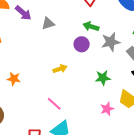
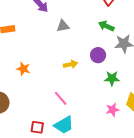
gray triangle: (48, 24) -> (63, 26), moved
purple circle: (82, 44) -> (98, 55), moved

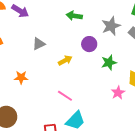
gray triangle: (63, 26) -> (39, 44), moved
green arrow: (106, 26) -> (74, 16), moved

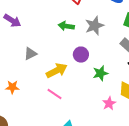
gray star: (111, 26) -> (95, 26), moved
yellow arrow: (65, 60) -> (57, 71), size x1.5
pink line: (65, 96) -> (55, 94), moved

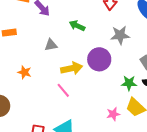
green arrow: (66, 26) -> (77, 26), moved
purple circle: (81, 55) -> (99, 59), size x1.5
green star: (100, 73) -> (129, 83), moved

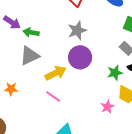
green arrow: (77, 26) -> (31, 32), moved
gray star: (120, 35) -> (77, 31), moved
gray triangle: (51, 45) -> (30, 56), size x1.5

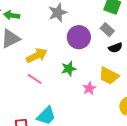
purple circle: (80, 57) -> (79, 37), moved
green star: (115, 73) -> (69, 69), moved

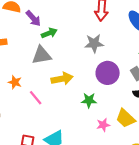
green arrow: (12, 15) -> (49, 33), turned 133
pink line: (35, 79) -> (36, 98), moved

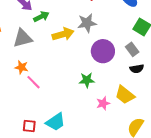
gray triangle: (42, 55) -> (23, 38), moved
yellow arrow: (62, 79) -> (63, 34), moved
orange star: (15, 82) -> (22, 67), moved

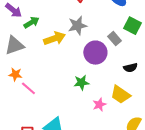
gray rectangle: (132, 49) -> (114, 39), moved

